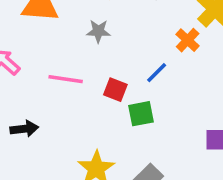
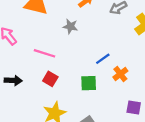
orange cross: (188, 40) -> (120, 74), moved
red square: (115, 90) -> (50, 79), moved

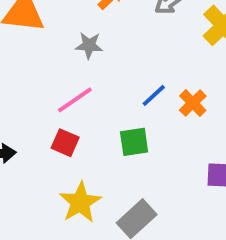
pink line: (45, 53) -> (75, 100), moved, turned -45
orange cross: (120, 74) -> (193, 103), moved

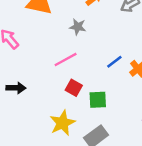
green square: (134, 142) -> (98, 100), moved
red square: (65, 143) -> (74, 88), moved

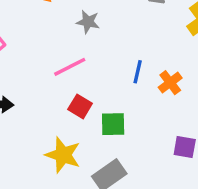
blue line: (114, 62) -> (138, 72), turned -42
yellow star: (62, 123) -> (63, 155), turned -30

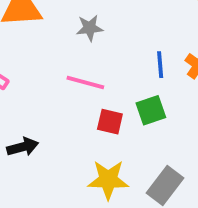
pink line: (70, 67) -> (85, 82), turned 60
green square: (113, 124) -> (151, 110), moved

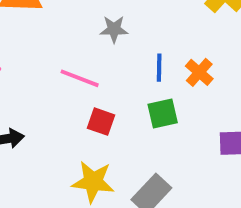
gray star: (90, 28) -> (114, 29), moved
green square: (151, 110) -> (163, 114), moved

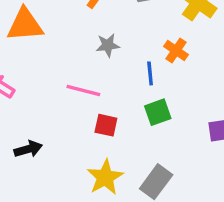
orange cross: (199, 72) -> (176, 50), moved
yellow star: (93, 182) -> (105, 177), turned -30

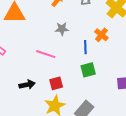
red square: (106, 125) -> (56, 83), moved, turned -32
black arrow: (28, 149) -> (27, 85), moved

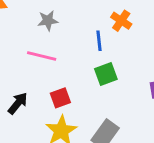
gray star: (62, 29) -> (48, 21), moved
black arrow: (27, 85) -> (18, 103), turned -35

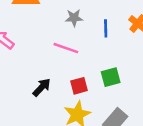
blue line: (99, 41) -> (106, 28), moved
green square: (106, 74) -> (111, 77), moved

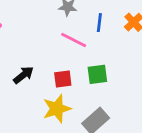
pink line: (66, 48) -> (74, 40), moved

